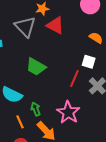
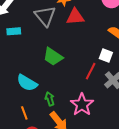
red triangle: (55, 25) -> (75, 17), turned -36
orange line: (20, 122) -> (24, 113), moved

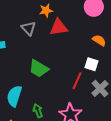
gray triangle: (45, 16) -> (29, 28), size x0.7
cyan semicircle: (27, 83) -> (14, 96), turned 80

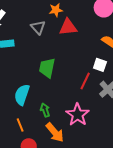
green trapezoid: (39, 69) -> (47, 68), turned 70

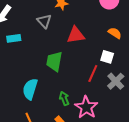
red triangle: (68, 27) -> (76, 35), moved
green arrow: (45, 110) -> (64, 99), moved

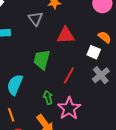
white square: (107, 57) -> (94, 52), moved
red line: (93, 73) -> (69, 75), moved
gray cross: (116, 81) -> (101, 75), moved

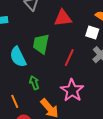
cyan semicircle: (15, 85) -> (18, 57), moved, turned -45
green arrow: (48, 98) -> (34, 83), moved

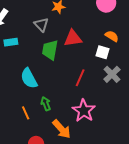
green trapezoid: (41, 44) -> (50, 50), moved
orange line: (15, 101) -> (26, 113), moved

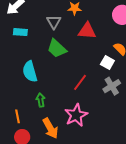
red triangle: (73, 38) -> (87, 31), moved
green trapezoid: (50, 50) -> (57, 48), turned -70
orange line: (26, 113) -> (18, 116), moved

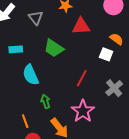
gray triangle: (54, 22) -> (36, 18), moved
cyan rectangle: (20, 32) -> (16, 49), moved
gray cross: (112, 86) -> (114, 88), moved

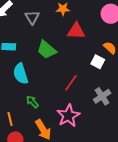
green arrow: (46, 101) -> (32, 102), turned -32

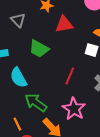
green arrow: (32, 102) -> (36, 103), size x1.6

